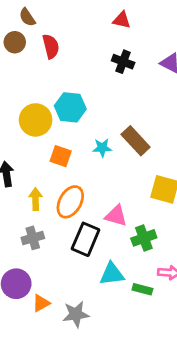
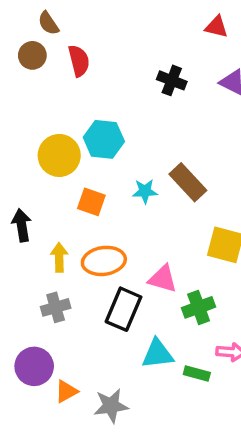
red triangle: (122, 20) -> (216, 27), moved
orange ellipse: (70, 202) -> (104, 261), turned 52

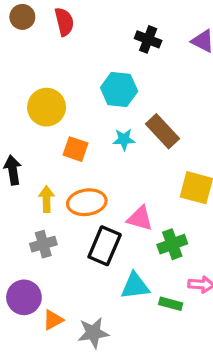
cyan hexagon: (104, 139) -> (119, 89), moved

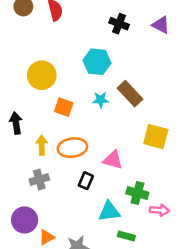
green cross: (172, 244) -> (137, 193), moved, turned 35
black rectangle: (105, 246) -> (86, 181), size x0.6
green rectangle: (171, 304) -> (126, 236), moved

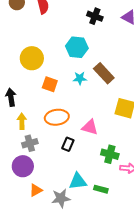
yellow arrow: (42, 145) -> (22, 121), moved
cyan triangle: (109, 211) -> (78, 181), moved
purple circle: (25, 220) -> (23, 166), moved

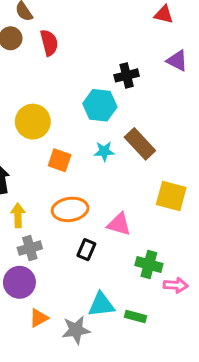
black cross: (95, 16) -> (127, 75), moved, turned -35

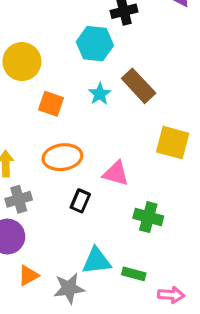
cyan star: (104, 151) -> (100, 94), turned -30
pink arrow: (176, 285) -> (171, 295), moved

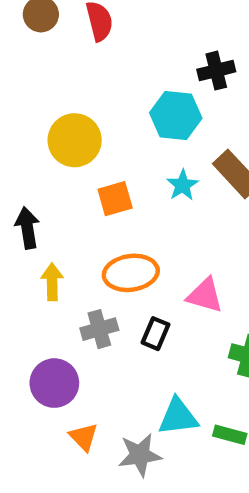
orange square: (51, 104) -> (115, 199), turned -35
gray cross: (19, 199) -> (99, 329), moved
orange triangle: (28, 275) -> (84, 437), turned -45

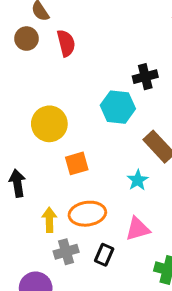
cyan star: (183, 185) -> (138, 180), moved
yellow arrow: (52, 282) -> (49, 220), moved
pink triangle: (205, 295) -> (138, 229), turned -32

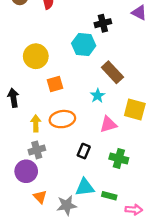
pink triangle: (138, 229) -> (108, 124), moved
gray cross: (66, 252) -> (37, 150), moved
black rectangle: (104, 255) -> (84, 151), moved

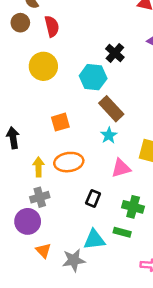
black cross: (103, 23) -> (115, 53), turned -35
yellow circle: (36, 56) -> (43, 66), moved
brown rectangle: (112, 72) -> (111, 109), moved
green rectangle: (109, 196) -> (122, 232), moved

